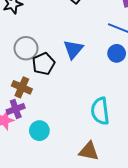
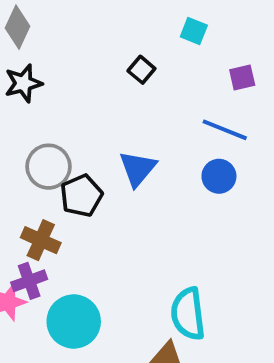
cyan semicircle: (100, 111) -> (188, 314), moved
cyan circle: (39, 131) -> (74, 322), size x1.4

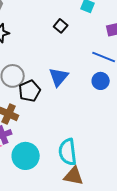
cyan semicircle: (188, 314) -> (68, 152), moved

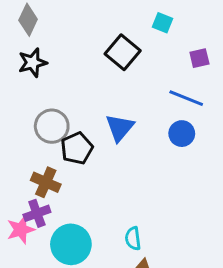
black square: (61, 26) -> (123, 52), size x1.6
cyan semicircle: (68, 152) -> (133, 238), size x0.6

